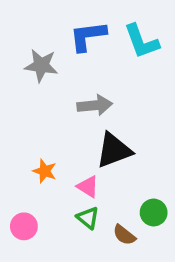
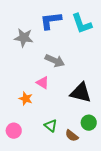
gray arrow: (95, 105) -> (55, 61), turned 30
black triangle: (114, 150) -> (81, 93), moved, turned 35
pink triangle: (88, 187) -> (43, 83), moved

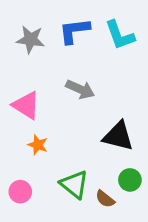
gray star: (24, 38) -> (30, 40), moved
pink triangle: (43, 83) -> (26, 105), moved, size x1.5
green triangle: (51, 126) -> (74, 184), size x1.5

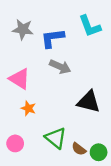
blue L-shape: (74, 31) -> (52, 38), moved
green circle: (130, 180) -> (99, 152), moved

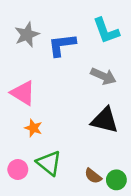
gray star: (23, 29) -> (27, 35), turned -30
gray arrow: (60, 67) -> (103, 76), moved
green triangle: (56, 138) -> (49, 163), moved

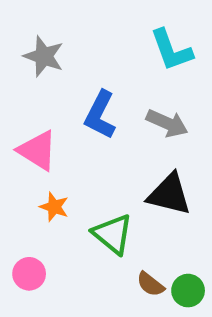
gray star: (27, 35) -> (44, 56), turned -30
blue L-shape: (62, 45) -> (100, 115), moved, turned -56
green triangle: (49, 163) -> (113, 234), moved

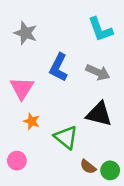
pink triangle: (37, 150) -> (22, 88), turned 30

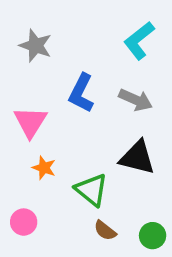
cyan L-shape: (100, 29) -> (139, 41), turned 72
brown semicircle: (88, 167) -> (105, 230), moved

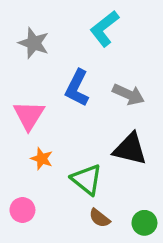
cyan L-shape: (139, 41) -> (104, 29), moved

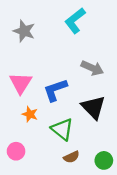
blue L-shape: (77, 88) -> (55, 90), moved, turned 44
black triangle: (130, 149) -> (93, 107), turned 32
brown semicircle: (100, 218) -> (71, 157), turned -63

